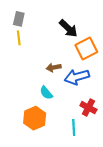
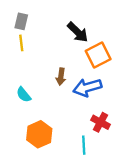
brown arrow: (54, 67) -> (61, 77), turned -72
cyan semicircle: (46, 93) -> (24, 95), moved

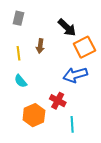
yellow line: (21, 43) -> (19, 53), moved
brown arrow: (61, 77) -> (40, 46), moved
red cross: (101, 122) -> (58, 101), moved

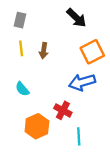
black arrow: (67, 27) -> (76, 18), moved
yellow line: (19, 53) -> (21, 48), moved

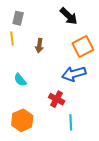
yellow line: (21, 48) -> (12, 38), moved
orange hexagon: (37, 126) -> (22, 120), moved

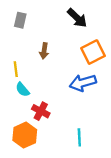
yellow line: (12, 38) -> (16, 69), moved
red cross: (57, 99) -> (41, 111), moved

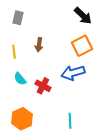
black arrow: (77, 18) -> (83, 16), moved
yellow line: (16, 69) -> (14, 52), moved
red cross: (41, 111) -> (43, 86), moved

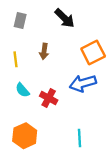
black arrow: (83, 16) -> (65, 18), moved

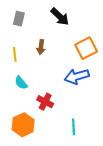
red cross: (49, 98) -> (45, 102), moved

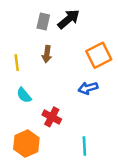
black arrow: (60, 17) -> (69, 19), turned -84
gray rectangle: (19, 19) -> (43, 22), moved
blue arrow: (77, 76) -> (88, 88), size x0.7

